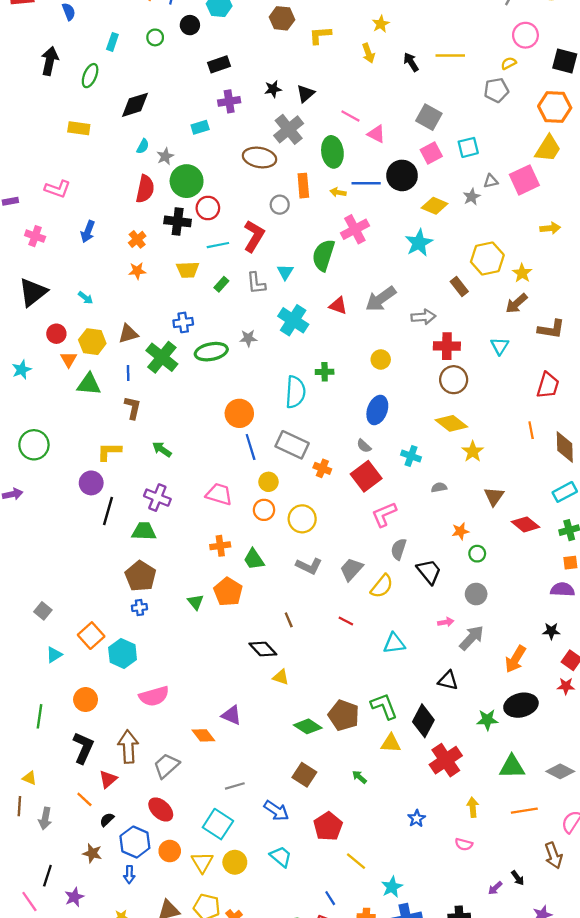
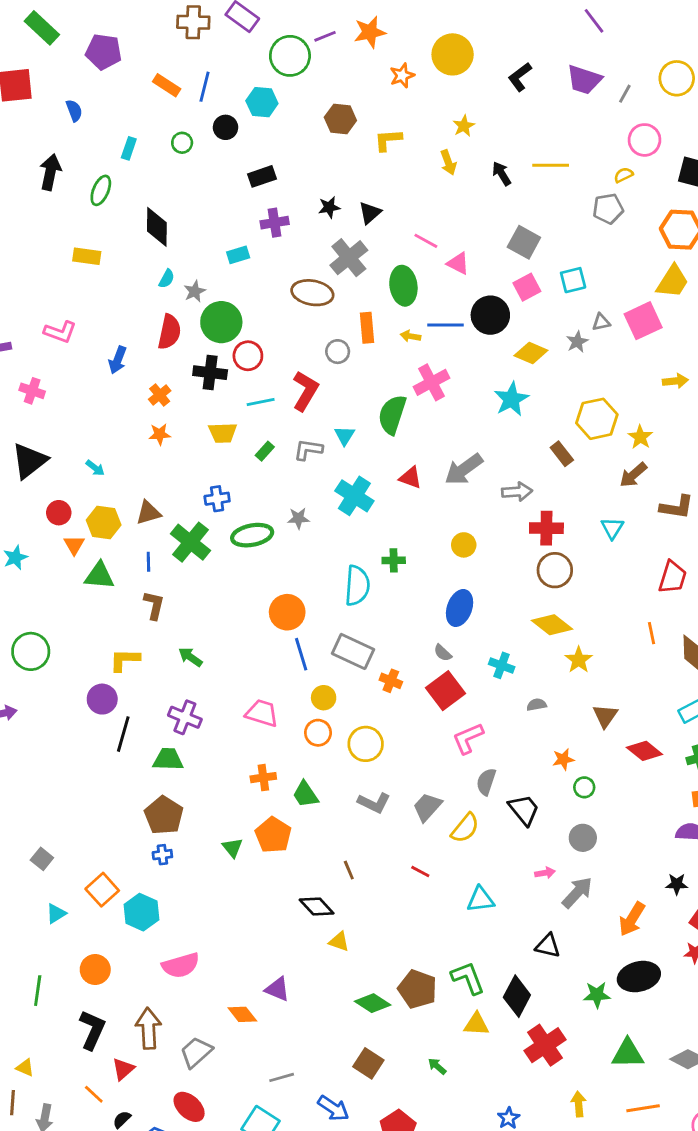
black diamond: (135, 105) -> (157, 227), turned -72
blue arrow: (88, 232) -> (118, 360), moved
gray L-shape: (256, 283) -> (308, 450), turned 105

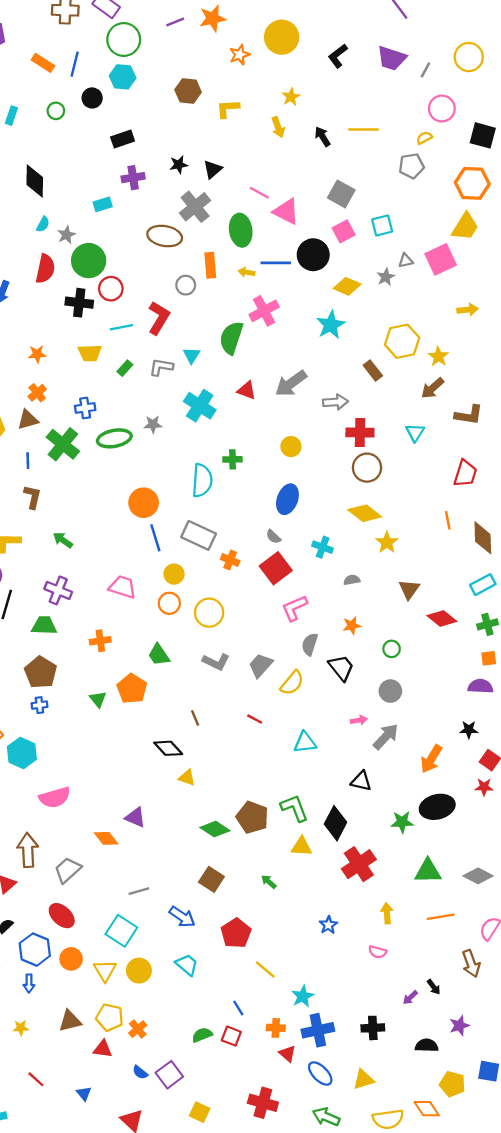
green circle: (290, 56) -> (124, 40), moved
pink triangle: (458, 263) -> (286, 211), size x1.4
orange cross: (160, 395) -> (37, 393), moved
orange star: (563, 759) -> (352, 626), moved
orange cross: (263, 778) -> (100, 641), moved

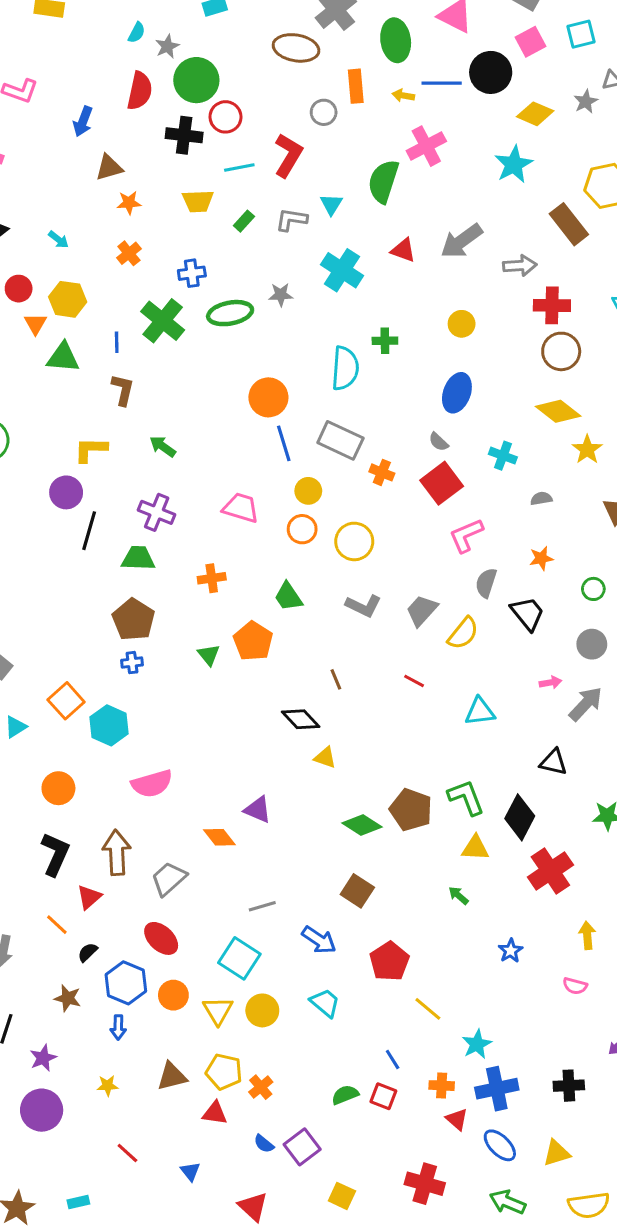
brown rectangle: (373, 371) -> (569, 224), size x1.5
brown triangle: (28, 420) -> (109, 167), moved
green arrow: (269, 882) -> (458, 896), moved

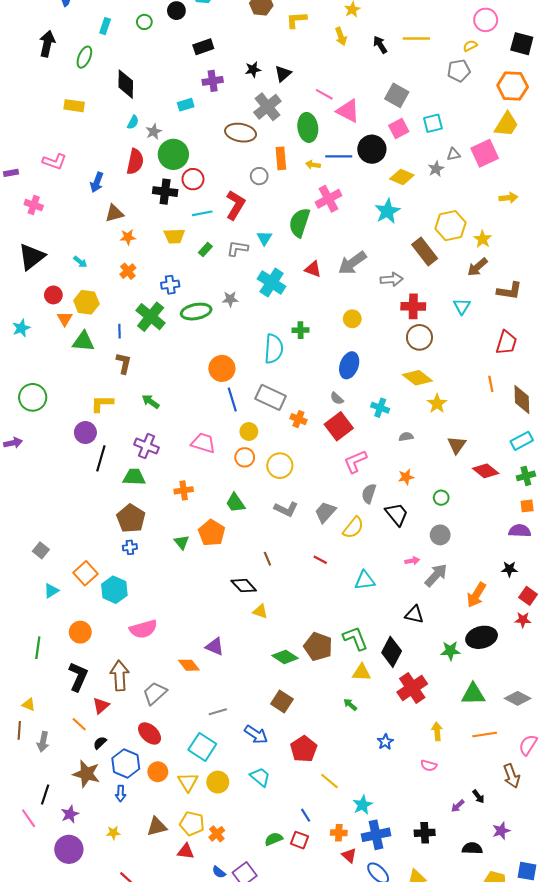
brown star: (68, 998) -> (86, 774), size x1.5

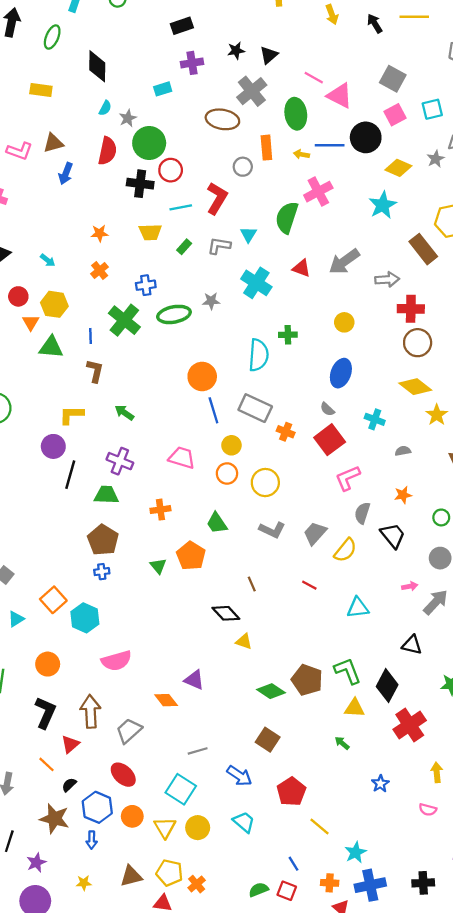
brown triangle: (114, 213) -> (53, 143), moved

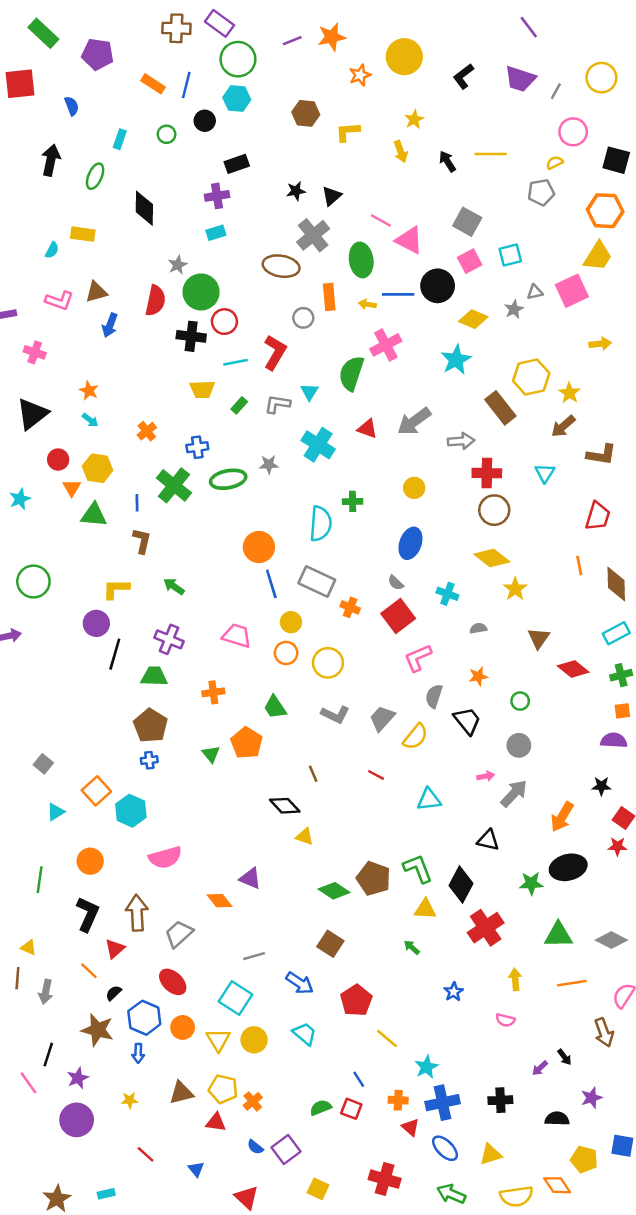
purple cross: (192, 63) -> (217, 196), moved
cyan semicircle: (105, 108) -> (52, 250), moved
orange star: (100, 233) -> (89, 391), moved, turned 30

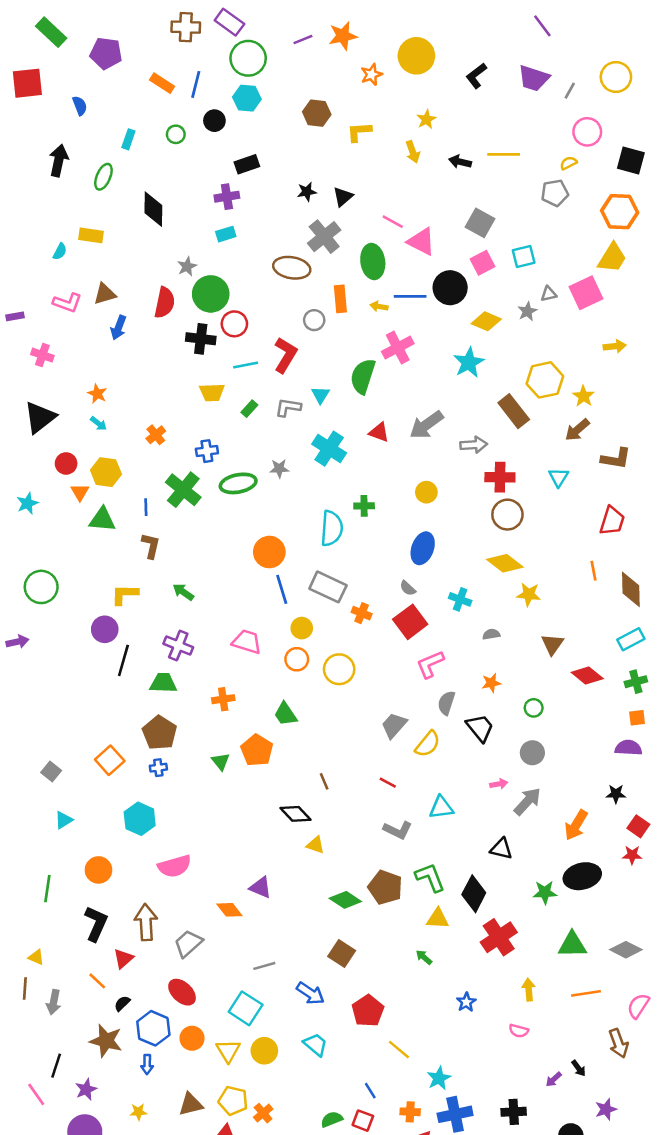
black arrow: (447, 161) -> (460, 162), turned -45
yellow star: (515, 589) -> (529, 594), turned -30
gray L-shape: (335, 715) -> (398, 830), moved
orange square: (96, 791) -> (110, 760), moved

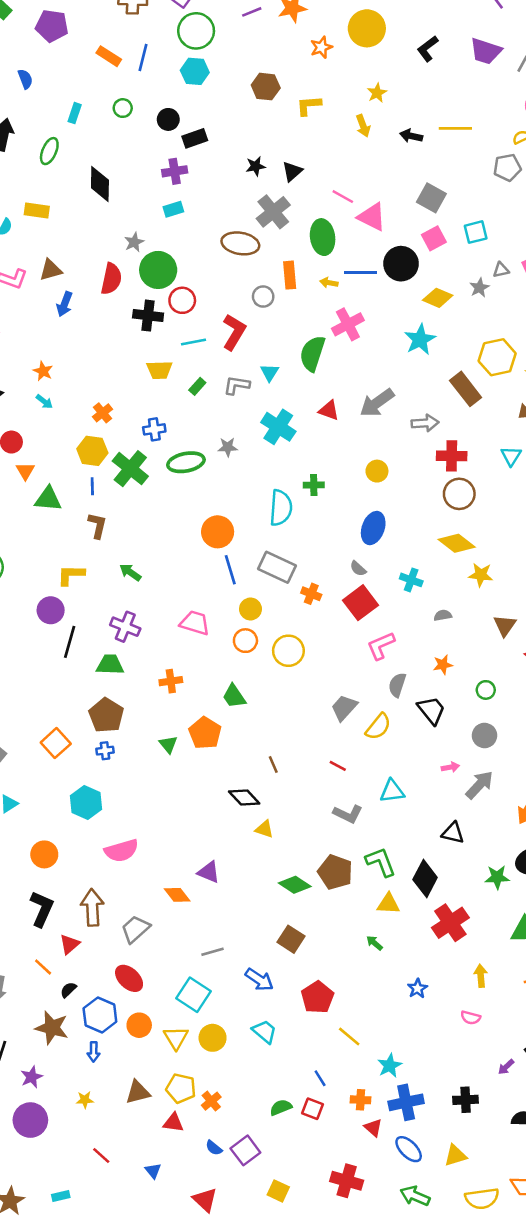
black circle: (214, 121) -> (168, 119), moved
yellow hexagon: (106, 472) -> (92, 451), moved

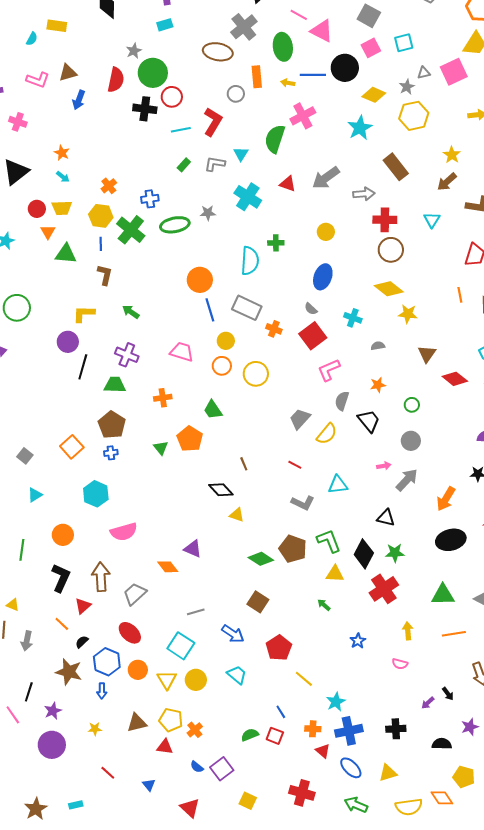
yellow hexagon: (497, 357) -> (414, 116), moved
yellow trapezoid: (159, 370) -> (62, 208), moved
green star: (497, 877) -> (395, 553), moved

